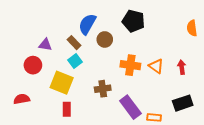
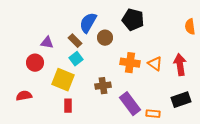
red arrow: (182, 67) -> (180, 65), size x1.5

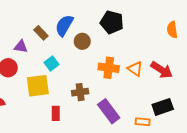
brown rectangle: (75, 41) -> (41, 33), moved
red arrow: (180, 65) -> (162, 70), turned 130
yellow square: (63, 80) -> (38, 86), turned -30
red rectangle: (68, 106) -> (56, 113), moved
orange rectangle: (153, 114) -> (143, 122), moved

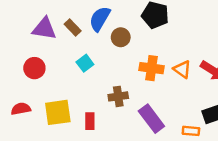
purple triangle: (21, 47) -> (44, 29), moved, size x1.5
yellow square: (38, 86) -> (58, 112), moved

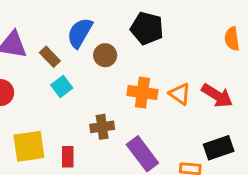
brown rectangle: (73, 27) -> (50, 57), moved

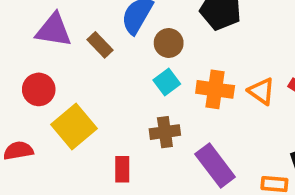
cyan square: (62, 87) -> (167, 82), moved
yellow square: (29, 146) -> (74, 127), moved, turned -32

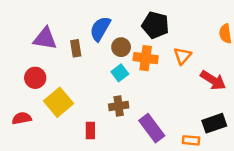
brown rectangle: (100, 45) -> (76, 48), turned 35
orange cross: (215, 89) -> (146, 58), moved
orange triangle: (261, 91) -> (182, 56), moved, turned 36

